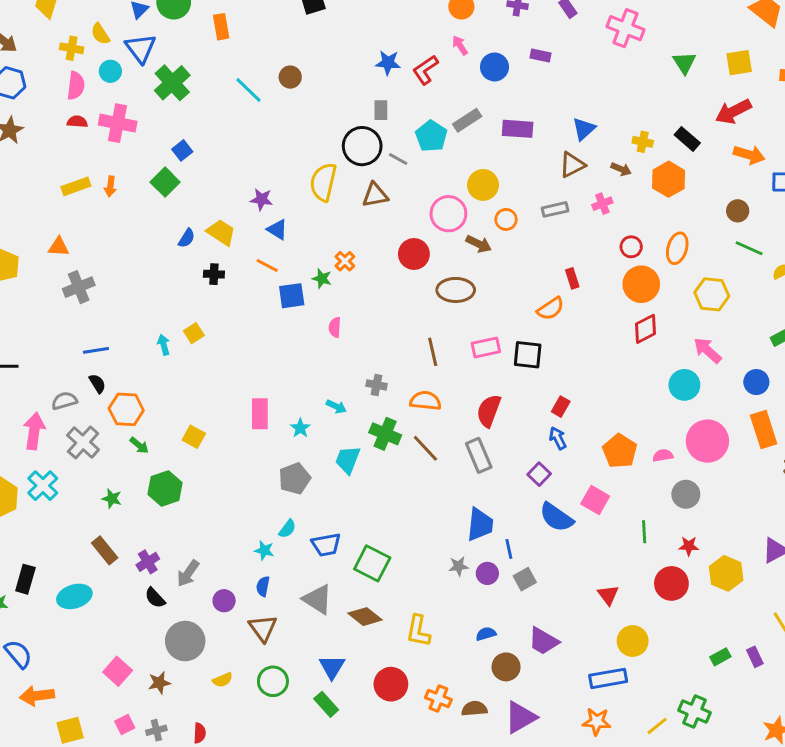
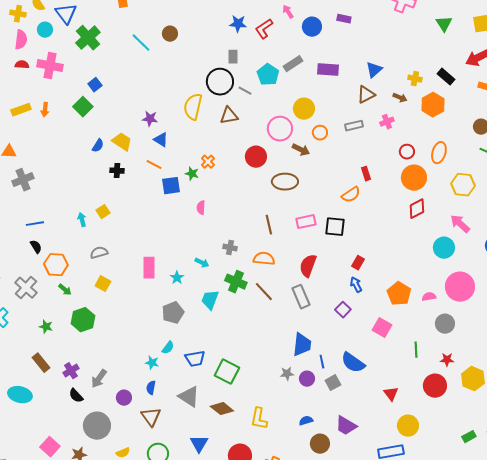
gray semicircle: (64, 401) -> (99, 253), moved
blue semicircle: (556, 517) -> (353, 363), moved
cyan ellipse: (74, 596) -> (20, 395), turned 30

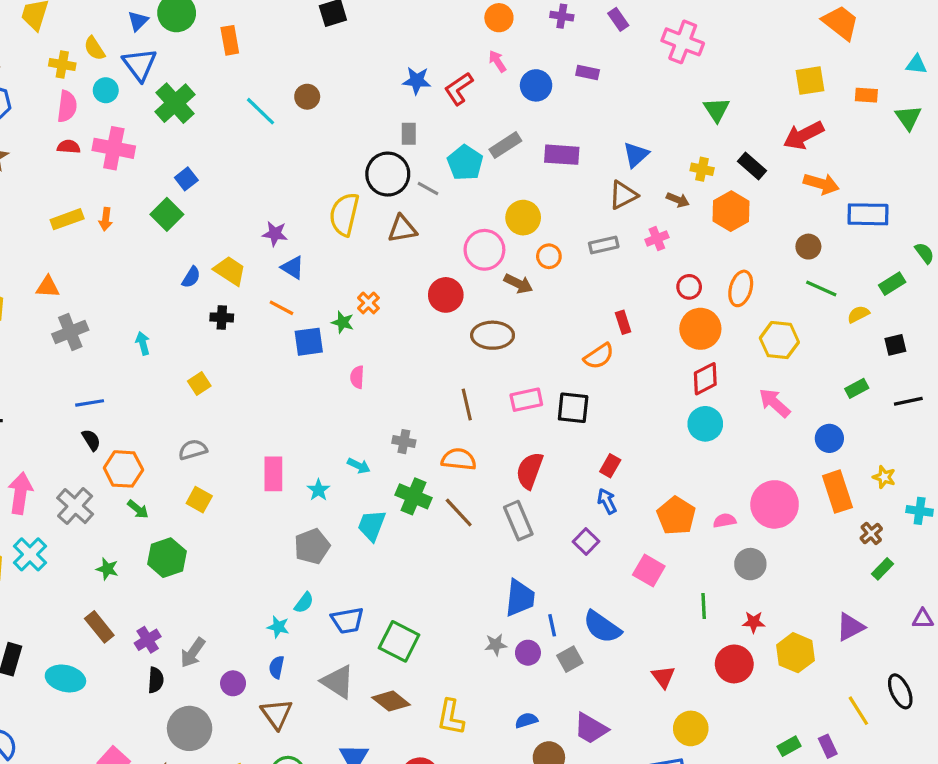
green triangle: (444, 24) -> (717, 110), moved
cyan arrow: (82, 220) -> (143, 343), moved
cyan circle: (444, 248) -> (705, 424), moved
black semicircle: (76, 396) -> (156, 680), turned -133

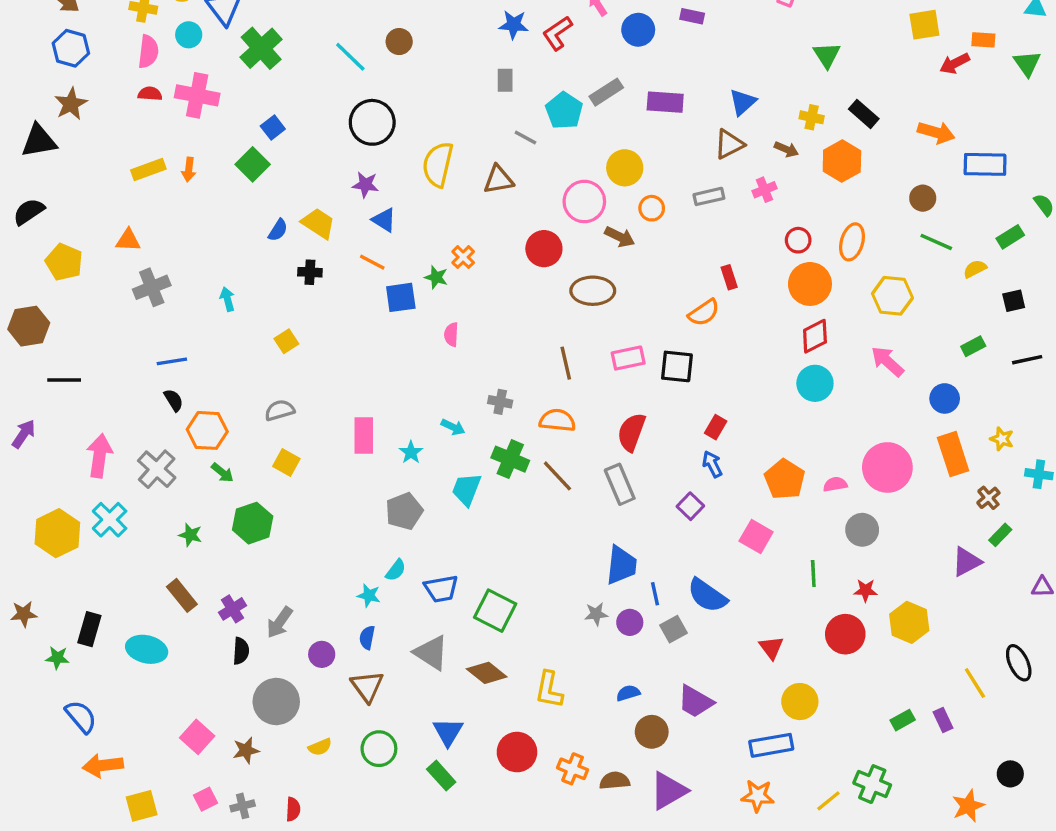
red arrow: (804, 135) -> (955, 63), moved, size x0.7
black circle: (388, 174) -> (372, 122), moved
purple triangle: (850, 627) -> (967, 562), moved

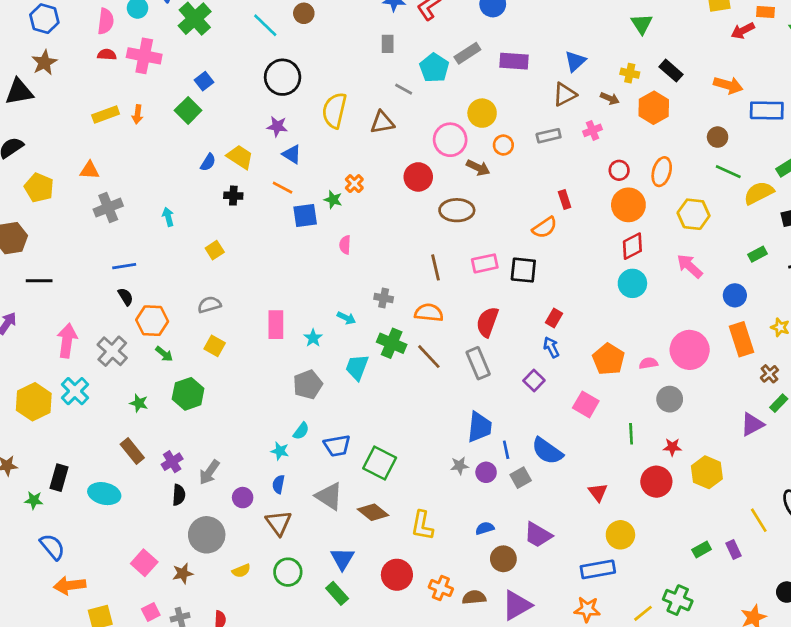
yellow semicircle: (975, 269) -> (759, 193), size x1.6

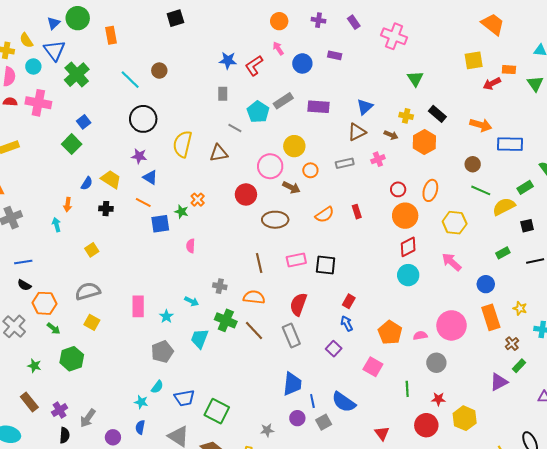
orange arrow: (138, 114) -> (68, 205), moved
orange semicircle: (545, 228) -> (325, 215), moved
black semicircle: (126, 297) -> (24, 285), turned 152
gray semicircle: (209, 305) -> (88, 291), size x1.4
gray star: (459, 466) -> (267, 430), moved

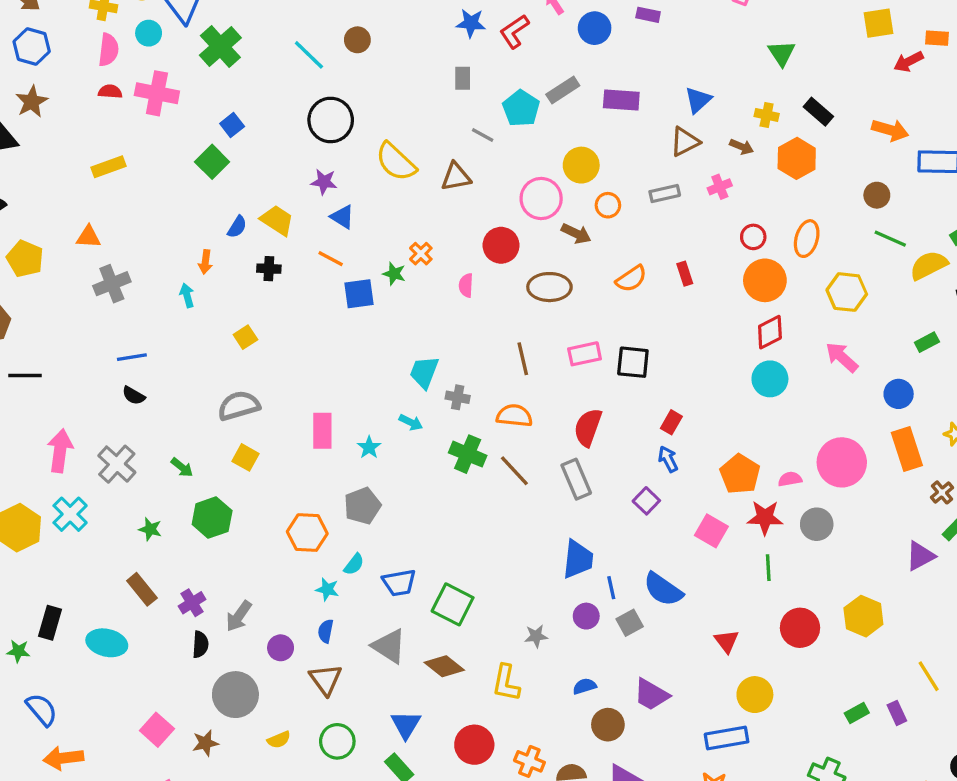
yellow semicircle: (182, 144) -> (396, 162), turned -60
pink semicircle: (191, 246) -> (466, 285), moved
orange hexagon: (44, 303) -> (307, 533), moved
cyan trapezoid: (200, 339) -> (424, 372), moved
red star: (438, 399) -> (765, 518), moved, size x1.5

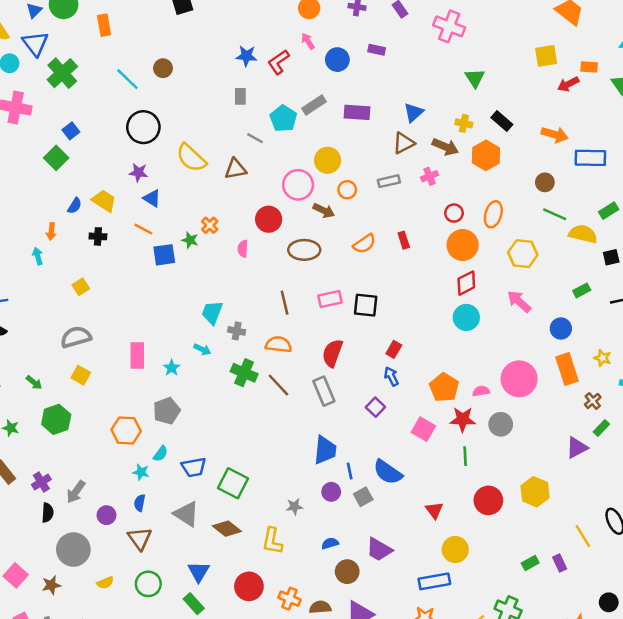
brown arrow: (742, 147) -> (445, 147), size x1.5
yellow semicircle: (929, 265) -> (583, 234), turned 40

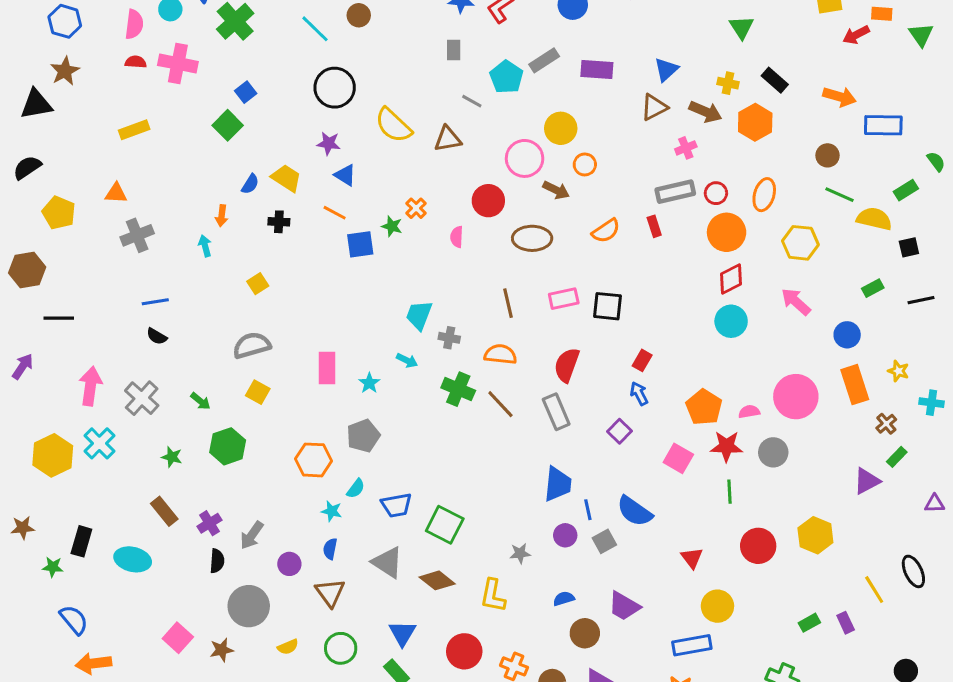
gray rectangle: (389, 181) -> (675, 192), moved, size x1.4

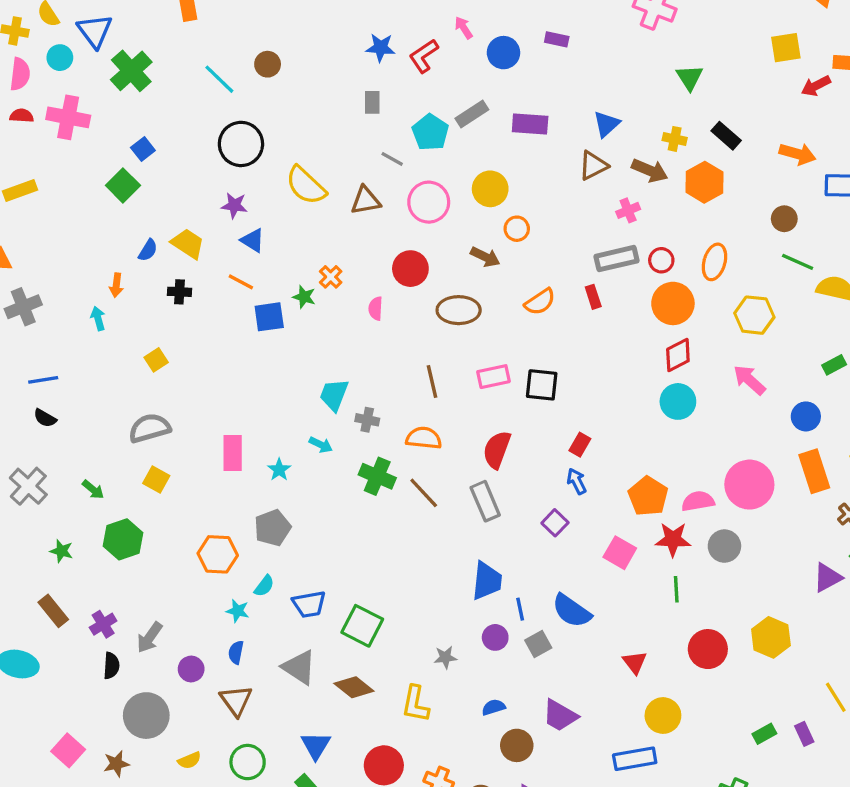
pink circle: (525, 158) -> (429, 202), moved
pink semicircle: (749, 412) -> (698, 501), size x1.4

